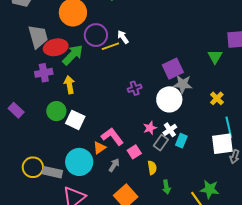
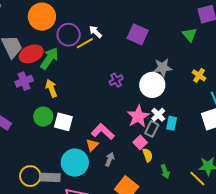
purple square: (173, 69) -> (138, 34), moved, turned -30
pink star: (150, 128) -> (138, 116), size x1.6
pink square: (134, 152) -> (140, 142), moved

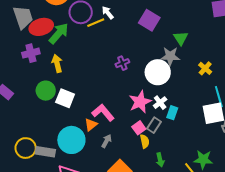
green triangle: (190, 35) -> (181, 38), moved
gray rectangle: (152, 129) -> (154, 125), moved

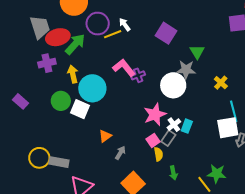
white cross: (160, 103) -> (174, 125), moved
pink L-shape: (103, 113) -> (124, 68), moved
cyan circle: (71, 140) -> (92, 88), moved

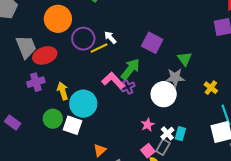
green arrow: (75, 44) -> (130, 69), moved
pink star: (155, 114) -> (148, 125), size x0.6

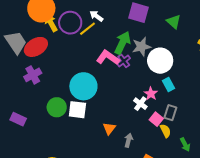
gray star: (175, 78) -> (141, 47), moved
yellow arrow: (63, 91) -> (51, 23), moved
white cross: (167, 133) -> (140, 104), moved
cyan rectangle: (180, 134) -> (168, 84), moved, turned -32

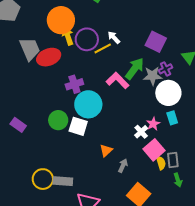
purple cross: (124, 61) -> (166, 69), moved
purple cross: (33, 75) -> (74, 84), moved
gray rectangle: (170, 113) -> (173, 160), moved, turned -35
pink square: (156, 119) -> (154, 150), size x1.5

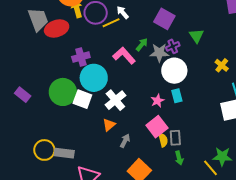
green arrow: (135, 69) -> (142, 45), size x0.6
green circle: (58, 120) -> (63, 92), size x1.4
white cross: (141, 132) -> (115, 100), moved, size x1.5

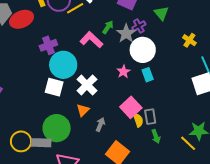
gray star: (159, 53) -> (126, 33), turned -30
green circle: (63, 92) -> (57, 128), moved
pink star: (157, 101) -> (124, 72), moved

